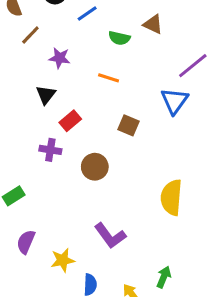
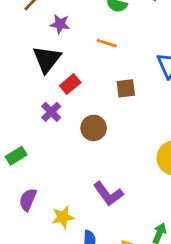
black triangle: (46, 95) -> (47, 59), size x1.5
brown square: (128, 125) -> (126, 88), turned -30
purple cross: (50, 150) -> (51, 112), turned 36

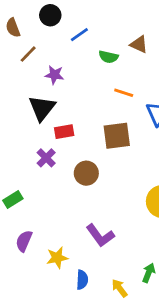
orange line: (107, 43) -> (124, 93), moved
red rectangle: (70, 84) -> (64, 132), turned 30
brown square: (126, 88) -> (117, 136), size x1.5

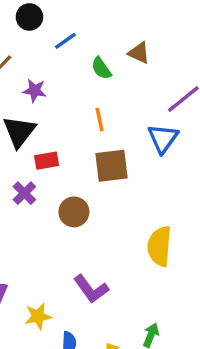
green semicircle: (108, 57) -> (101, 68), turned 42
orange line: (124, 93) -> (100, 120), moved, turned 60

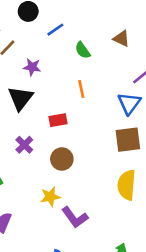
brown triangle: (139, 53) -> (121, 39), moved
red rectangle: (47, 161) -> (58, 120), moved
brown square: (112, 166) -> (128, 140), moved
yellow star: (38, 316) -> (50, 197), moved

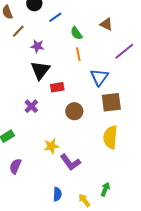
orange line: (81, 89) -> (78, 54), moved
black triangle: (20, 98) -> (40, 70), moved
blue triangle: (129, 103) -> (99, 77), moved
brown circle: (62, 159) -> (74, 111), moved

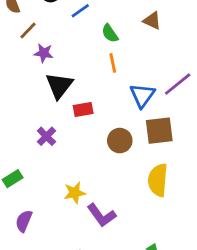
purple star: (37, 46) -> (44, 53), moved
purple line: (124, 51) -> (178, 84), moved
brown circle: (74, 111) -> (120, 141), moved

